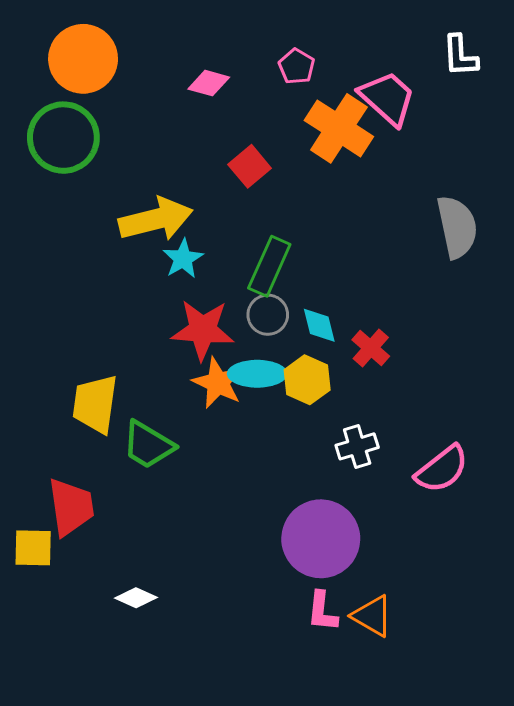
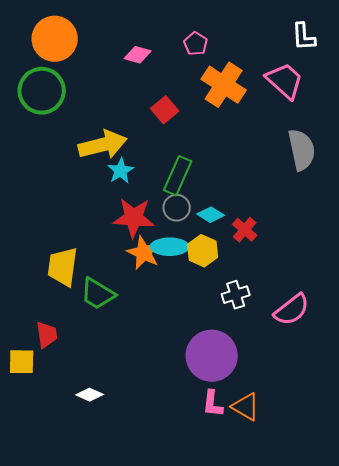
pink trapezoid: (387, 98) -> (285, 81), moved
cyan diamond: (319, 325) -> (211, 215), turned -44
red trapezoid: (71, 507) -> (47, 335), size x0.7

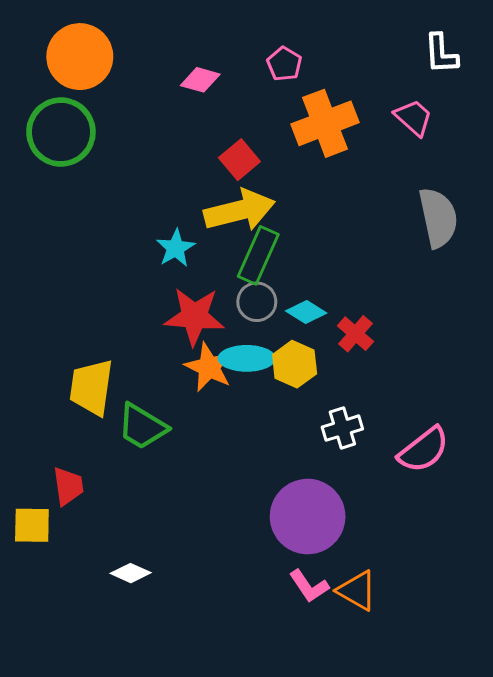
pink trapezoid: (285, 81) -> (414, 118), size x0.7
orange cross: (224, 85) -> (325, 123), turned 36
yellow arrow: (103, 145) -> (239, 210), moved
pink L-shape: (213, 404) -> (309, 586), turned -40

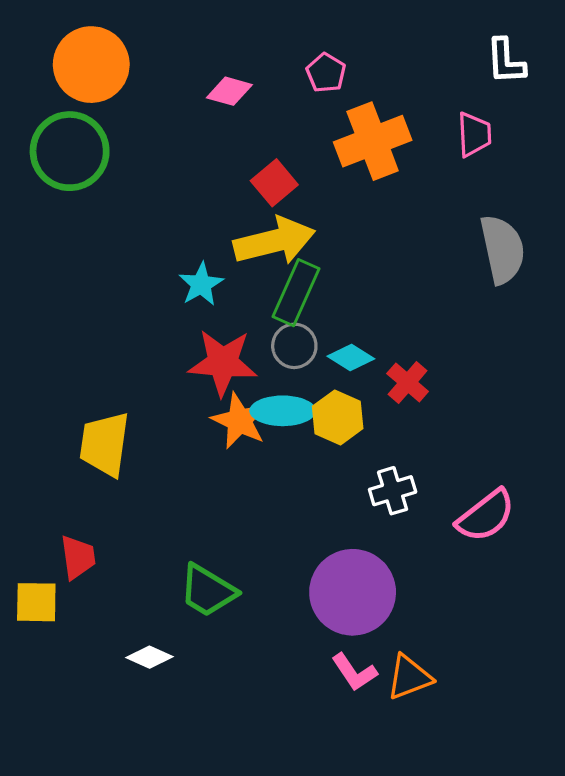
pink trapezoid: (414, 118) -> (474, 134), turned 45
green trapezoid: (142, 427) -> (208, 591), moved
orange triangle: (357, 591) -> (409, 677), turned -51

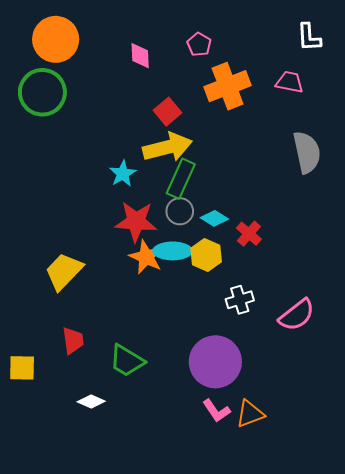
pink diamond: (229, 91) -> (140, 56), turned 72
pink trapezoid: (474, 134) -> (290, 82), turned -76
yellow trapezoid: (105, 444) -> (64, 271), turned 36
red trapezoid: (78, 557) -> (73, 340), moved

